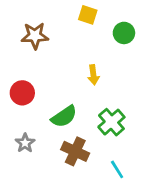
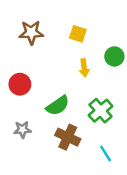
yellow square: (88, 15) -> (78, 34), moved
green circle: (124, 33) -> (114, 56), moved
gray star: (25, 143) -> (22, 130), turned 30

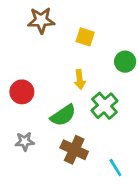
brown star: (31, 33) -> (41, 20), moved
yellow arrow: (84, 68) -> (80, 80), moved
green cross: (101, 111) -> (104, 106), moved

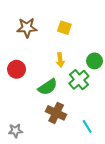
brown star: (41, 20) -> (27, 28), moved
green circle: (125, 62) -> (95, 61), moved
gray star: (25, 141) -> (15, 131), moved

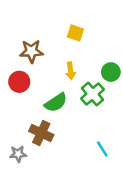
brown star: (27, 28) -> (31, 51), moved
brown cross: (56, 113) -> (41, 133), moved

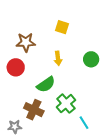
green cross: (93, 94) -> (66, 104), moved

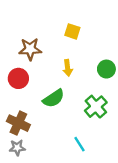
green cross: (66, 104) -> (96, 107), moved
brown cross: (34, 110) -> (18, 123), moved
cyan line: (84, 123) -> (79, 144), moved

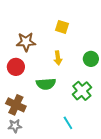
green semicircle: (54, 98) -> (46, 84), turned 30

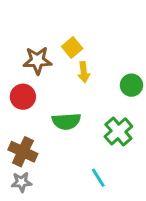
yellow square: (62, 27) -> (72, 47), moved, turned 32
yellow arrow: (58, 58) -> (84, 72), moved

